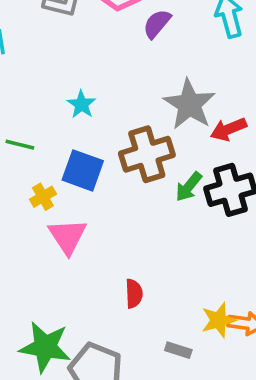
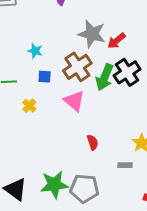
blue square: (83, 170) -> (45, 77), moved, size x0.6
green arrow: (189, 187) -> (105, 77), size x1.5
pink triangle: (68, 236) -> (74, 101), moved

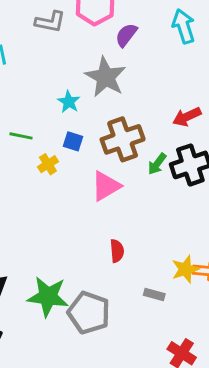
gray star: (92, 34) -> (106, 77), moved
green arrow: (105, 77) -> (157, 164), size x0.6
pink triangle: (74, 101) -> (106, 186), turned 35
yellow cross: (29, 106) -> (48, 164), moved

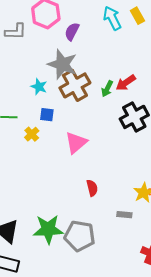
brown cross: (123, 139) -> (75, 85), moved
green arrow: (157, 164) -> (107, 89), moved

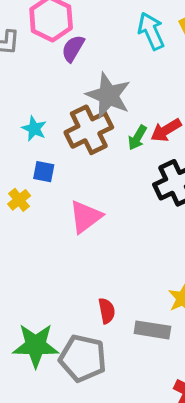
purple semicircle: (72, 31) -> (73, 48), moved
gray star: (62, 64) -> (108, 95), moved
red semicircle: (92, 188) -> (107, 311), moved
gray rectangle: (124, 215) -> (152, 330), size x1.5

